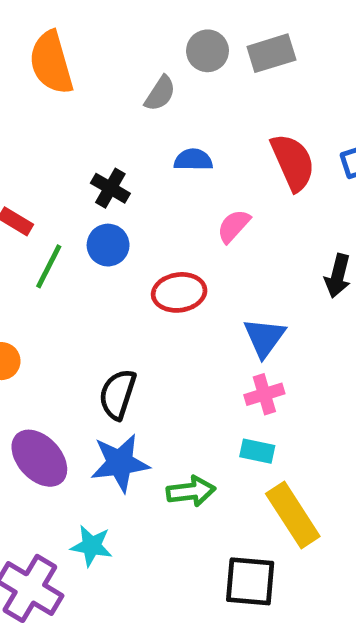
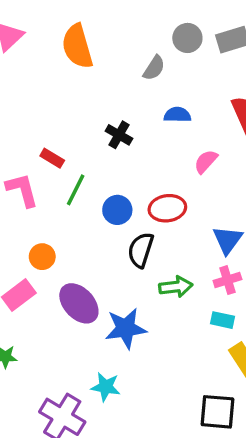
blue circle: (108, 245) -> (117, 210), moved
black semicircle: (118, 394) -> (141, 250), moved
purple ellipse: (39, 458) -> (79, 303), moved
green arrow: (191, 491) -> (176, 287), moved

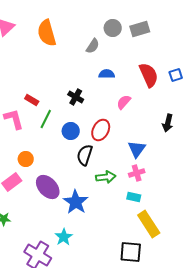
black cross: (119, 135) -> (76, 97), moved
red ellipse: (167, 208) -> (101, 130), turned -55
blue star: (126, 328) -> (76, 202), turned -30
cyan star: (106, 387) -> (64, 237), turned 30

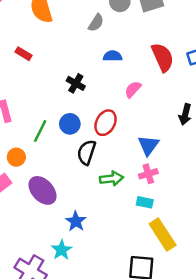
red rectangle: (32, 100) -> (23, 54), moved
green line: (46, 119) -> (40, 131), moved
blue star: (76, 202) -> (76, 221), moved, size x0.7

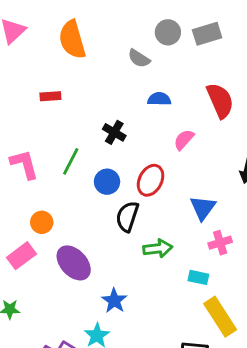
gray semicircle: (96, 23) -> (139, 58), turned 90
red rectangle: (23, 54) -> (50, 96), turned -35
green line: (40, 131) -> (71, 161), moved
pink cross: (148, 174) -> (220, 243), moved

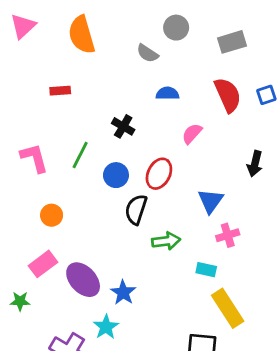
gray rectangle: (207, 34) -> (232, 42), moved
pink rectangle: (21, 256) -> (43, 264), moved
purple ellipse: (74, 263) -> (83, 280), moved

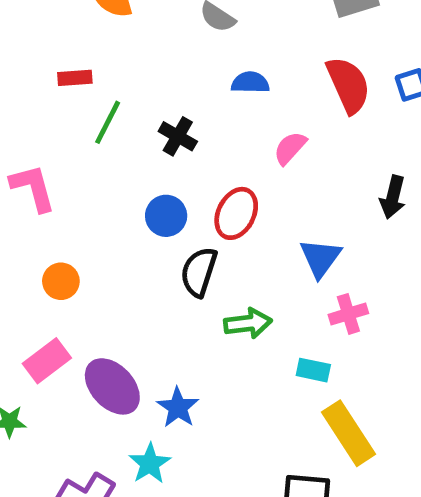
green line: (80, 155) -> (108, 122), moved

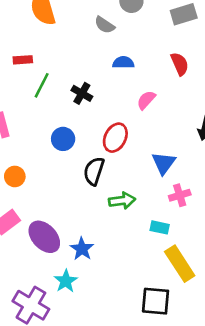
red semicircle: (348, 85) -> (180, 64), size x0.7
blue circle: (166, 216) -> (63, 139), moved

